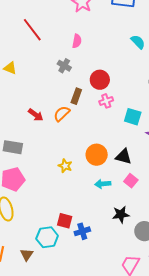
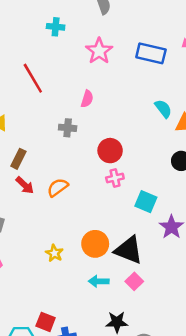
gray cross: (64, 66) -> (68, 128), turned -32
brown rectangle: (76, 96) -> (18, 159), moved
black triangle: (124, 156) -> (129, 250), size x1.4

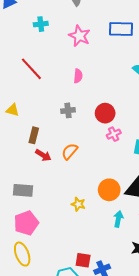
gray cross: (68, 128) -> (68, 110), moved
cyan arrow: (99, 281) -> (118, 219), turned 112

